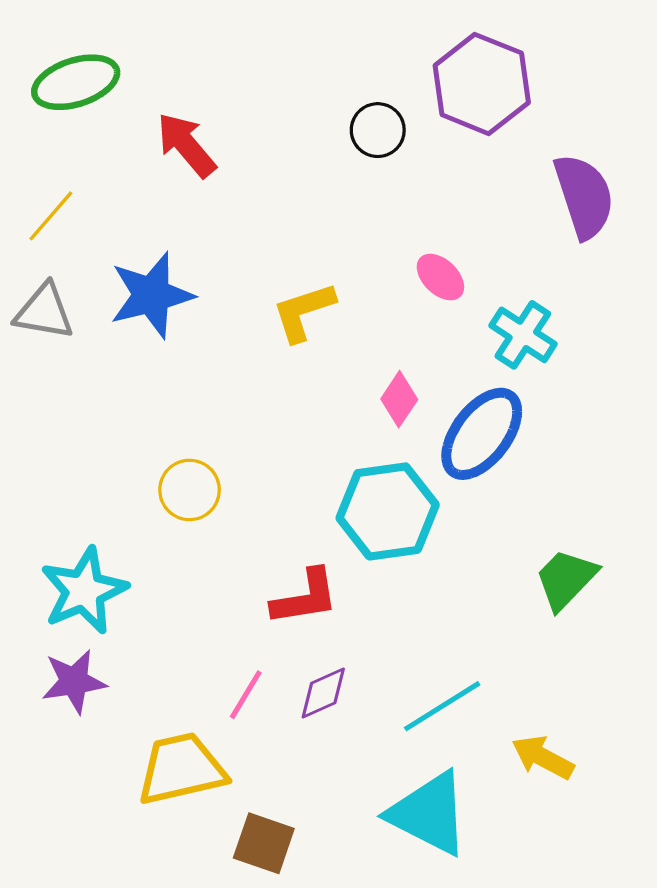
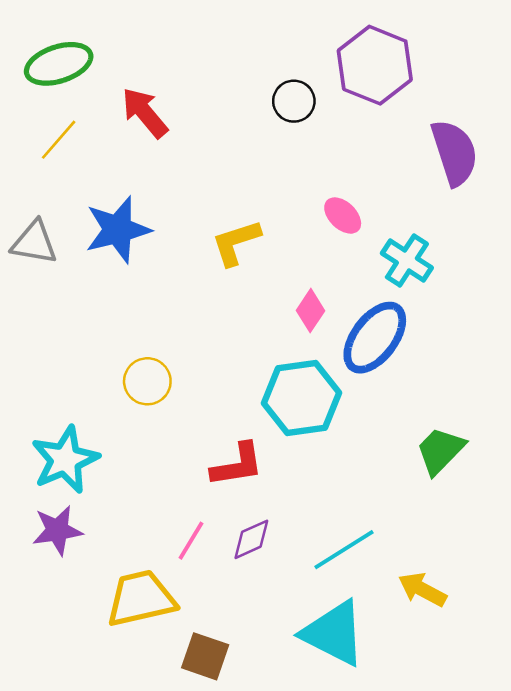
yellow line: (51, 216) -> (59, 140), moved

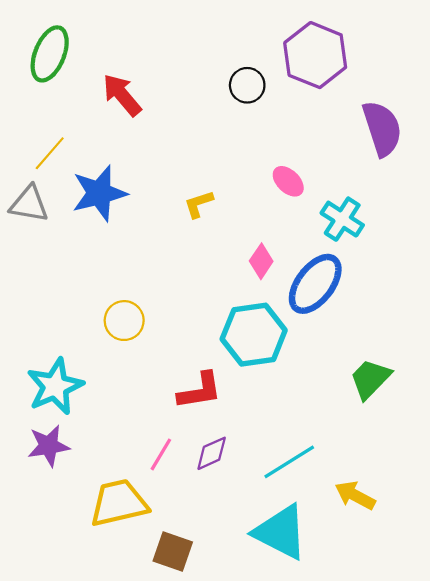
green ellipse: (59, 64) -> (50, 54), turned -50
yellow line: (59, 140) -> (50, 153), moved
yellow L-shape: (236, 242) -> (199, 204), size x0.7

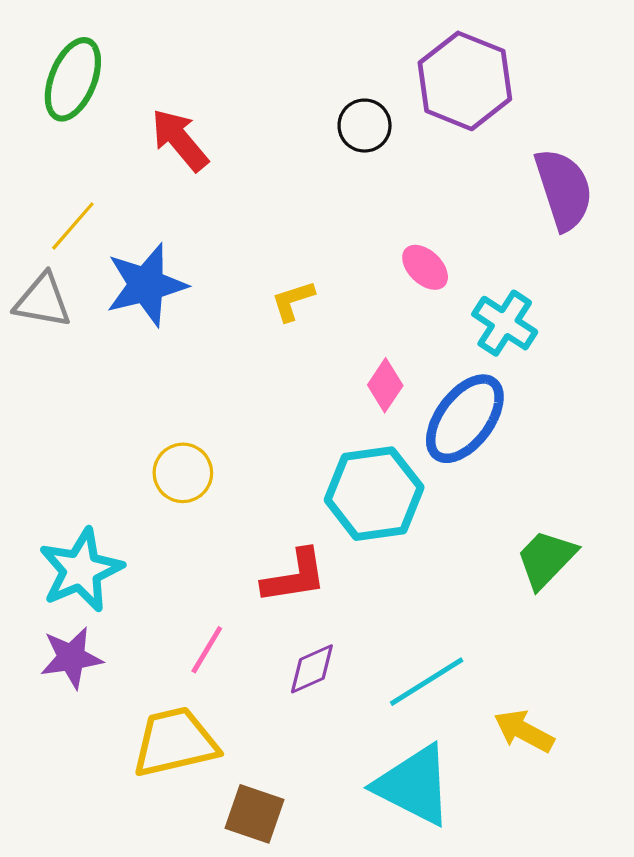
pink line: (161, 454) -> (207, 650), moved

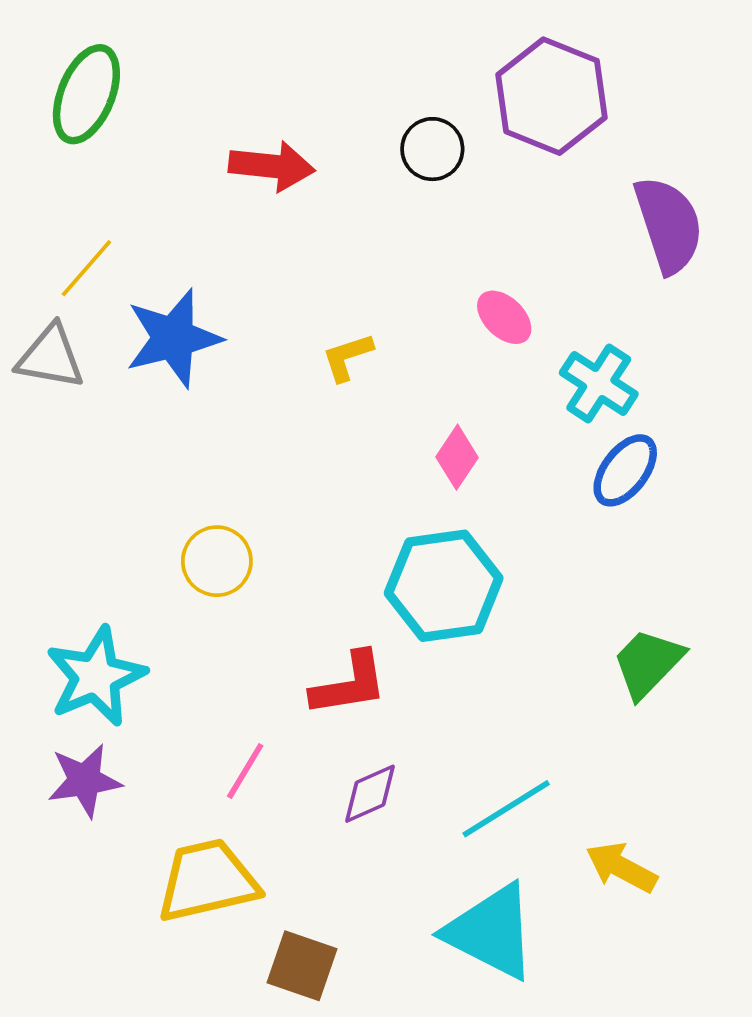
red arrow: (180, 140) -> (272, 166), moved, turned 136
blue ellipse: (465, 419) -> (625, 470), moved, size x0.7

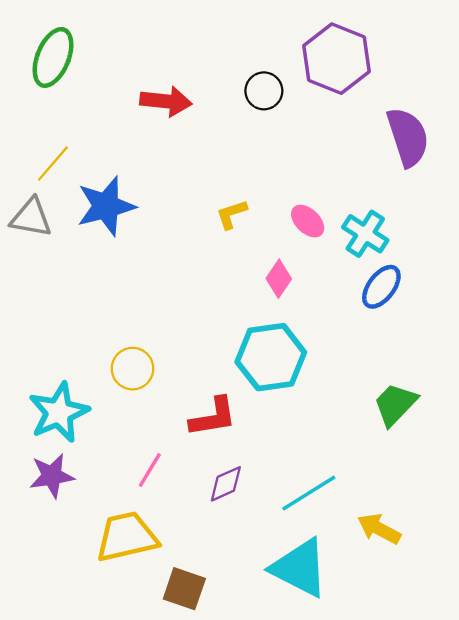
pink ellipse: (504, 317) -> (308, 221), moved
yellow L-shape: (347, 357) -> (232, 214), moved
yellow circle: (217, 561) -> (132, 369), moved

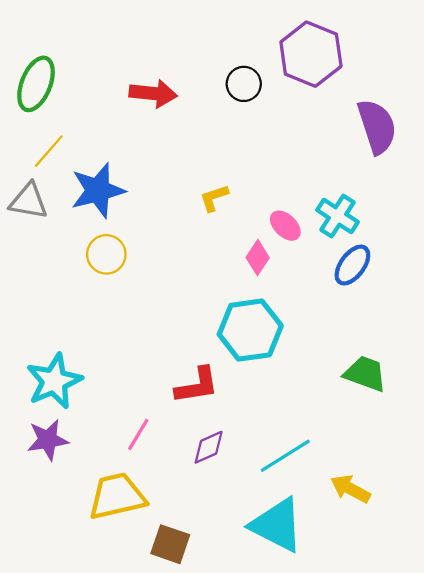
green ellipse: (53, 57) -> (36, 84), moved
pink ellipse: (308, 221) -> (285, 226), moved
yellow circle: (132, 369) -> (106, 254), moved
green trapezoid: (395, 404) -> (365, 374), turned 66

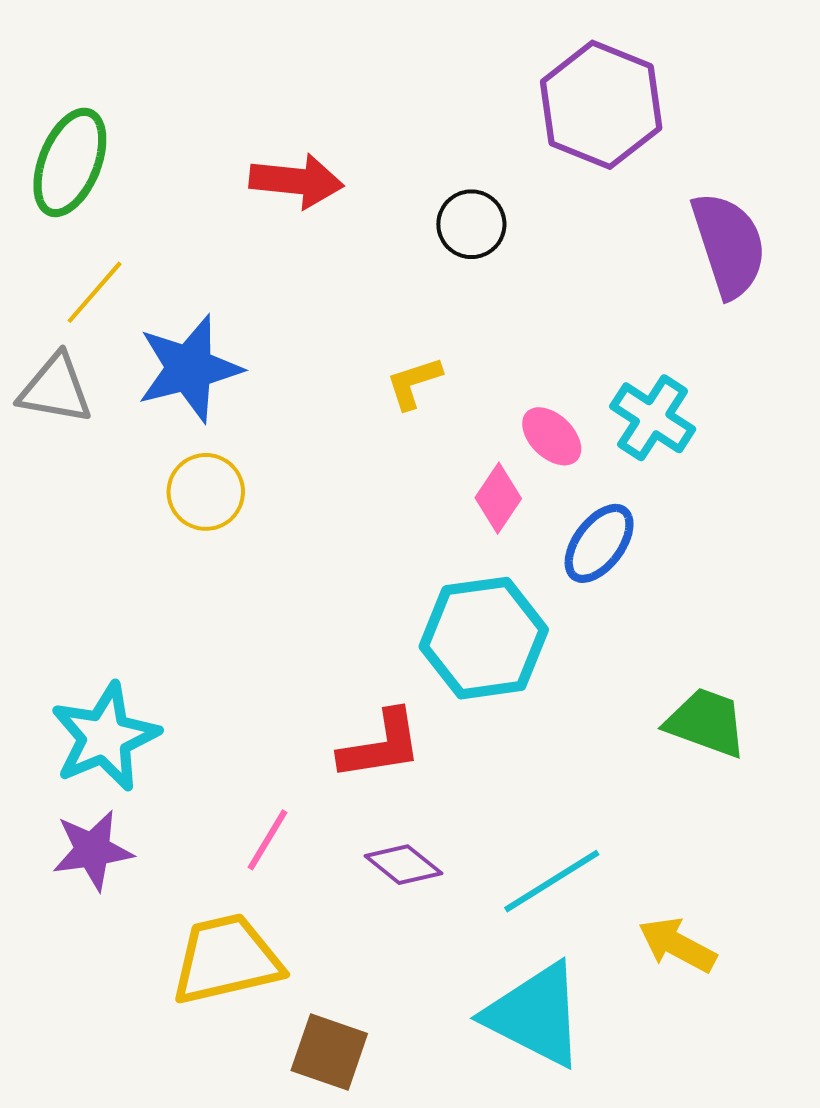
black circle: (244, 84) -> (471, 224), moved
blue ellipse: (352, 265) -> (599, 543), moved
purple diamond: (209, 447) -> (403, 865), turned 63

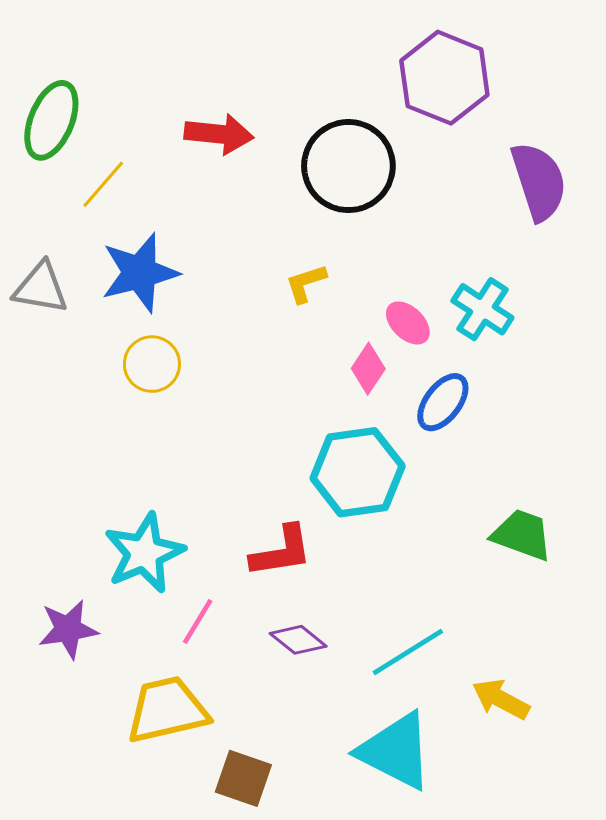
black circle: (471, 224) -> (348, 166), size x1.8
yellow line: (95, 292) -> (103, 184), moved
cyan star: (105, 737) -> (144, 553), moved

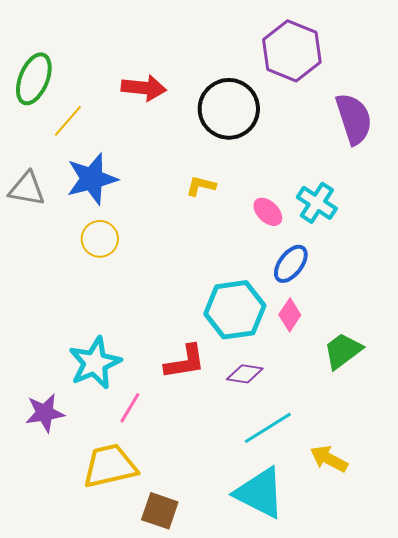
yellow L-shape: (306, 283) -> (201, 186), turned 32
pink diamond: (368, 369) -> (290, 315), moved
green trapezoid: (522, 535) -> (343, 351), turned -57
purple diamond: (298, 640) -> (245, 374), moved, turned -30

